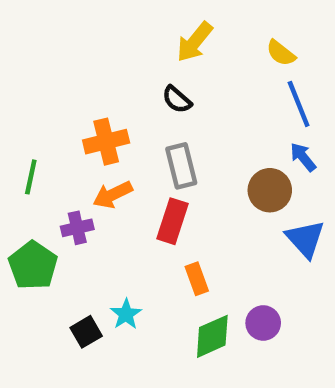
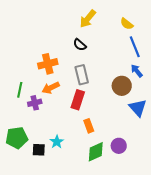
green line: (31, 177) -> (20, 90), moved
green pentagon: (33, 265) -> (17, 138), moved, turned 30
black square: (86, 332) -> (39, 150), turned 32

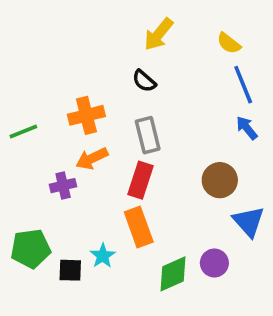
brown circle: (122, 86) -> (220, 180), moved
green line: (20, 90) -> (23, 132), moved, turned 56
blue triangle: (138, 108) -> (249, 222), moved
orange rectangle: (89, 126) -> (139, 227), moved, size x1.5

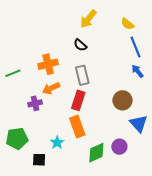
black square: (70, 270) -> (39, 160), moved

